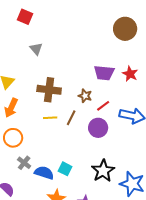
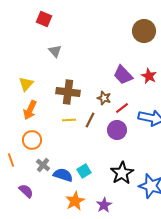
purple trapezoid: (104, 73) -> (123, 75), turned 40
cyan square: (65, 169) -> (84, 171), turned 32

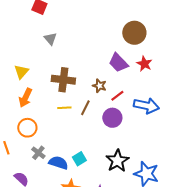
brown circle: (144, 31) -> (134, 33), moved

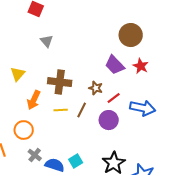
orange arrow: (25, 98) -> (34, 100), moved

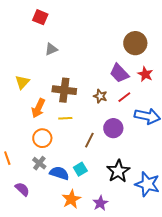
gray triangle: (47, 41) -> (51, 49), turned 48
red line: (114, 98) -> (124, 97), moved
brown line: (82, 110) -> (89, 140), moved
orange circle: (24, 130) -> (42, 138), moved

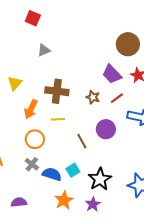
brown line: (89, 140) -> (82, 141), turned -56
black star: (118, 171) -> (100, 179), moved
purple semicircle: (22, 189) -> (19, 202), moved, turned -49

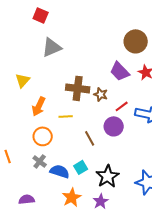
gray triangle: (44, 50) -> (52, 47), size x1.5
brown cross: (57, 91) -> (78, 88), moved
red line: (117, 98) -> (122, 106), moved

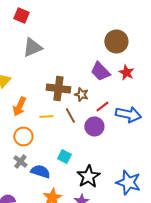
brown line: (90, 138) -> (70, 116), moved
cyan square: (81, 167) -> (64, 156), moved, turned -32

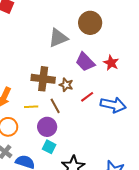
brown circle: (116, 42) -> (90, 23), moved
gray triangle: (32, 48) -> (58, 38), moved
purple circle: (94, 126) -> (47, 127), moved

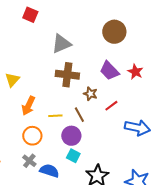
gray triangle: (58, 38) -> (61, 44), moved
brown cross: (43, 79) -> (67, 75), moved
blue arrow: (113, 105) -> (137, 128), moved

